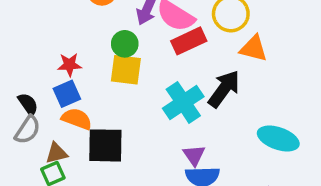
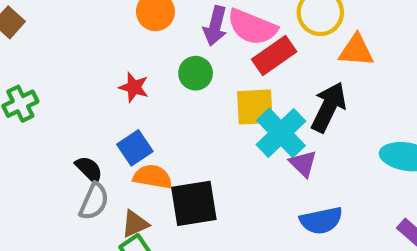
red star: (69, 65) -> (134, 87), moved, turned 30
yellow square: (126, 70) -> (255, 107), moved
purple triangle: (194, 155) -> (303, 164), moved

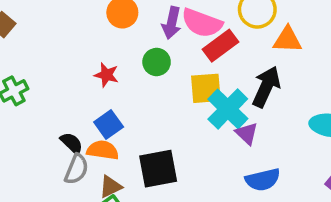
orange semicircle: (153, 177) -> (103, 150), moved

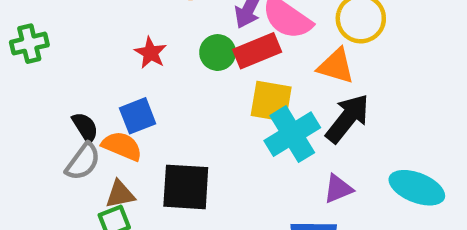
orange triangle: (287, 40) -> (336, 66), moved
red rectangle: (221, 46) -> (257, 51), moved
purple triangle: (247, 133) -> (338, 189), moved, turned 40

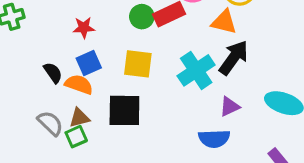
red star: (151, 53) -> (84, 28), moved, turned -30
yellow square: (271, 101) -> (138, 64), moved
gray semicircle: (83, 162) -> (50, 123), moved, turned -80

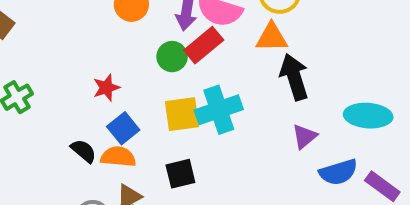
black arrow: (234, 58) -> (294, 77), turned -39
cyan cross: (196, 70) -> (219, 110), moved, turned 30
black square: (124, 110) -> (180, 174), size x0.7
blue semicircle: (214, 139) -> (338, 172), moved

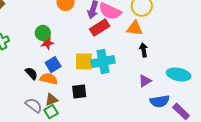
green circle: (172, 57) -> (43, 33), moved
black arrow: (294, 77) -> (144, 50), size x0.6

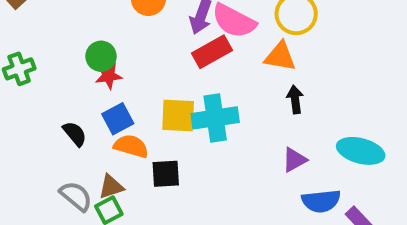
orange semicircle: (49, 79) -> (131, 146), moved

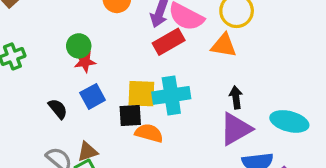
black arrow: (295, 99) -> (236, 97), moved
orange semicircle: (131, 146) -> (149, 133), moved
purple triangle: (294, 160) -> (236, 129), size x1.6
black square: (166, 174) -> (130, 116), moved

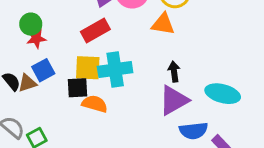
red rectangle: (169, 42) -> (95, 30), moved
brown triangle: (87, 152) -> (27, 83), moved

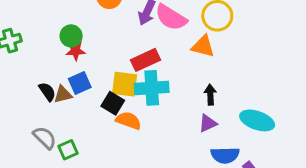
red rectangle: (95, 30) -> (145, 60), moved
black square: (78, 88) -> (113, 103), turned 30
purple triangle: (174, 100) -> (208, 123), size x0.6

